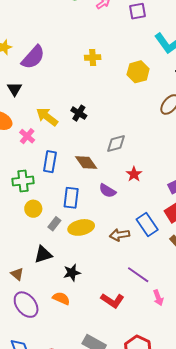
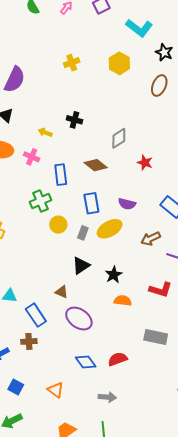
yellow arrow: (47, 117) -> (45, 133), size x0.6
purple semicircle: (107, 191) -> (127, 204), moved
brown arrow: (120, 235) -> (151, 239), moved
orange semicircle: (61, 298) -> (123, 301), moved

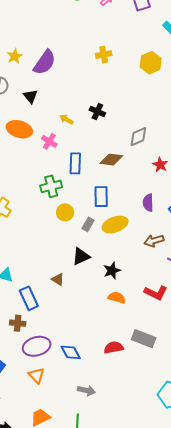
brown diamond: (96, 165) -> (111, 160), turned -40
purple semicircle: (127, 204) -> (148, 203), moved, turned 66
purple ellipse: (79, 319) -> (37, 346), moved, turned -60
red semicircle: (118, 359) -> (114, 348), moved

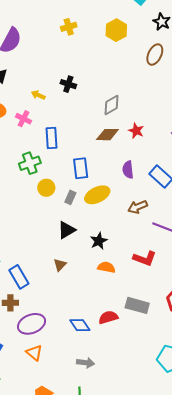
brown diamond: (111, 160) -> (107, 135), moved
brown triangle: (58, 279) -> (60, 265), moved, turned 48
blue diamond: (71, 352) -> (80, 325), moved

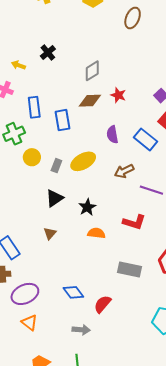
black cross: (68, 84) -> (48, 53), turned 35
blue rectangle: (81, 168) -> (63, 120), moved
red semicircle: (108, 317) -> (102, 304), moved, turned -30

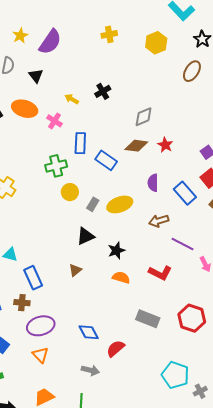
blue rectangle: (63, 120) -> (106, 160), turned -55

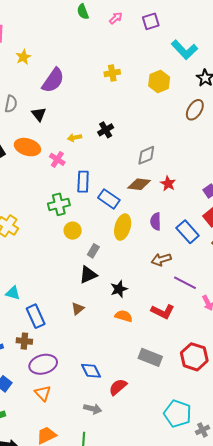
yellow star: (20, 36) -> (23, 57), moved
yellow arrow: (72, 99) -> (75, 138), turned -40
gray rectangle: (93, 204) -> (93, 251), moved
yellow ellipse: (120, 204) -> (123, 227), moved, turned -55

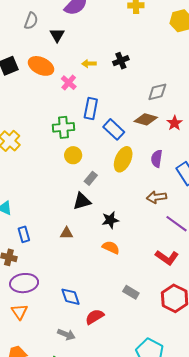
brown triangle: (78, 309) -> (67, 233), turned 32
red L-shape: (163, 311) -> (167, 258), moved
blue rectangle: (36, 316) -> (24, 234), size x0.7
gray rectangle: (150, 357) -> (131, 292), size x0.7

